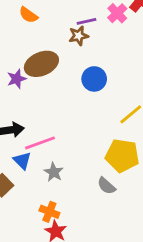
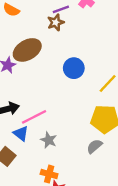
blue circle: (94, 79) -> (74, 68), moved
gray semicircle: (106, 186) -> (95, 146), turned 105

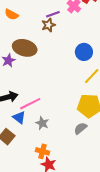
brown ellipse: (27, 50) -> (25, 48), turned 45
blue circle: (74, 68) -> (84, 52), moved

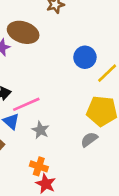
blue circle: (84, 52) -> (85, 57), moved

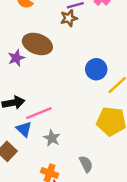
gray semicircle: (89, 139) -> (86, 164), moved, turned 98

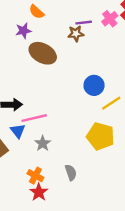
purple star: (16, 58) -> (23, 31), moved

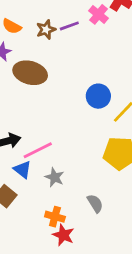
brown star: (76, 34) -> (46, 30), moved

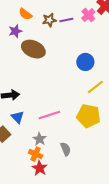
blue circle: (98, 96) -> (85, 62), moved
pink line: (38, 150) -> (49, 115), moved
gray star: (55, 177) -> (40, 139), moved

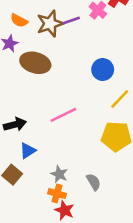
brown star: (49, 20) -> (50, 24), size x1.5
pink line: (49, 115) -> (63, 115), moved
blue triangle: (17, 117) -> (28, 151), turned 48

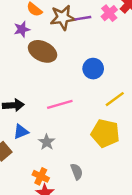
blue circle: (103, 70) -> (93, 69), moved
gray star: (59, 174) -> (47, 142), moved

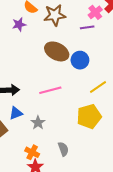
purple line: (83, 18) -> (87, 27), moved
brown ellipse: (43, 51) -> (57, 51), moved
yellow pentagon: (105, 133) -> (89, 116), turned -30

